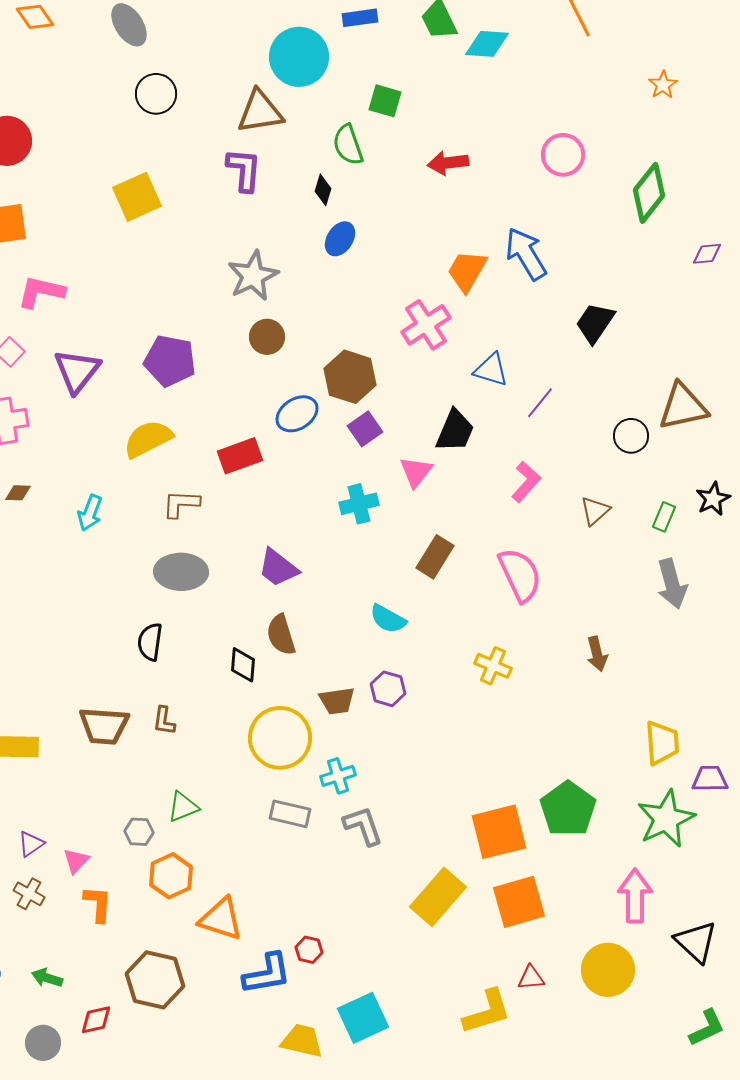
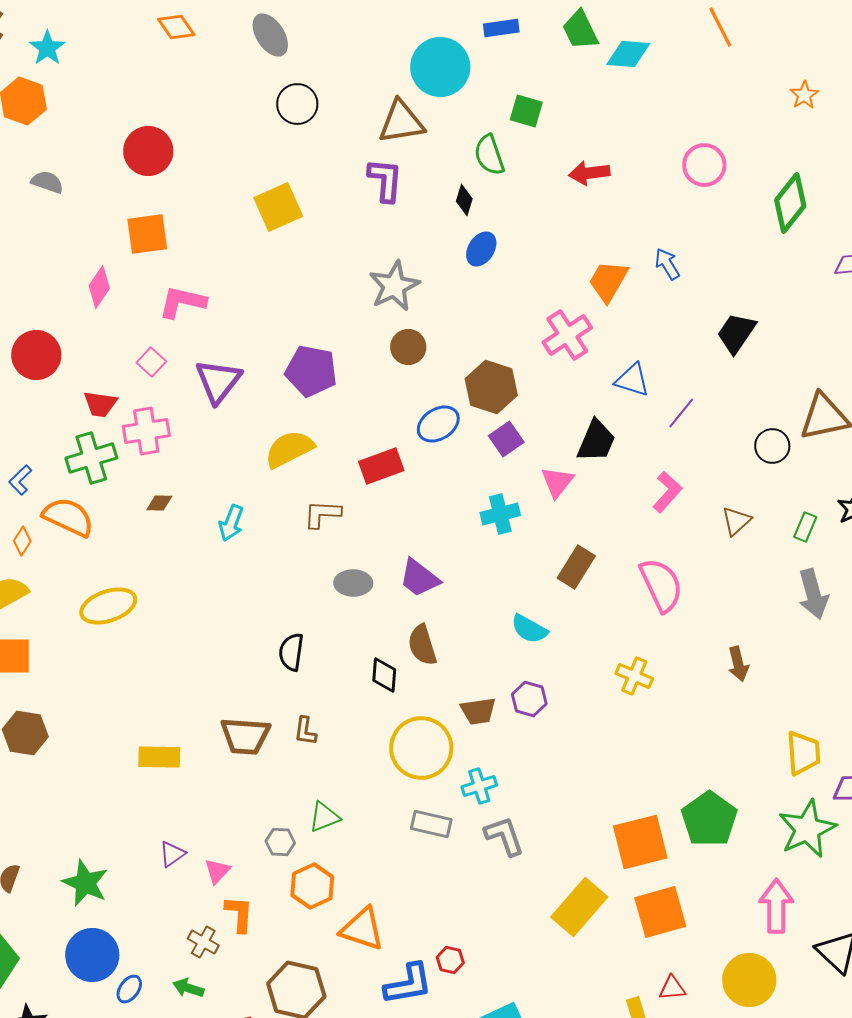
blue arrow: (526, 254) -> (667, 264), size x0.6
gray ellipse: (181, 572) -> (353, 583), moved, size x0.7
brown cross: (29, 894) -> (203, 942), moved

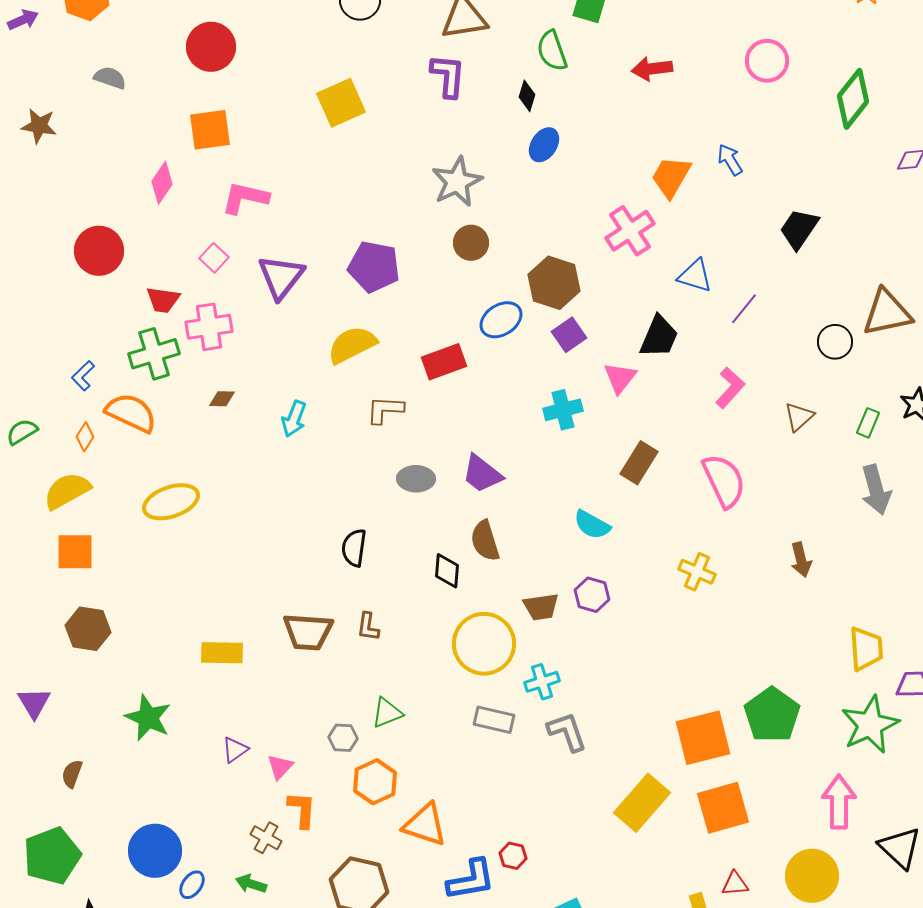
green star: (85, 883) -> (148, 718), moved

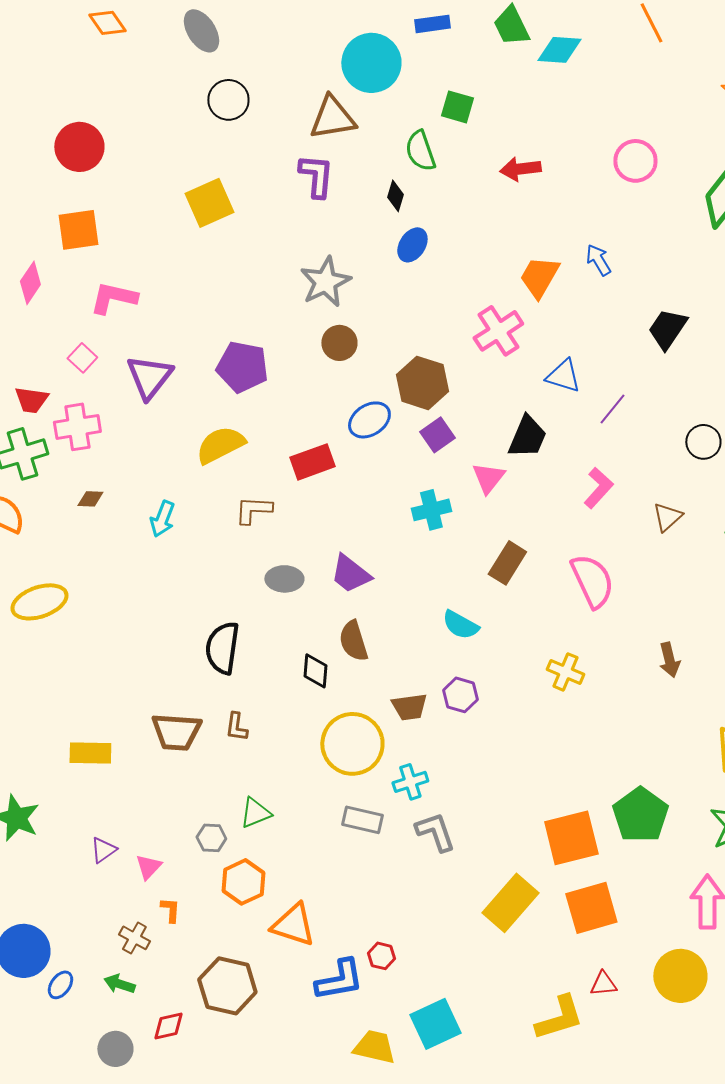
black semicircle: (354, 548) -> (222, 648), size x1.4
orange L-shape: (302, 810) -> (170, 910), size x0.7

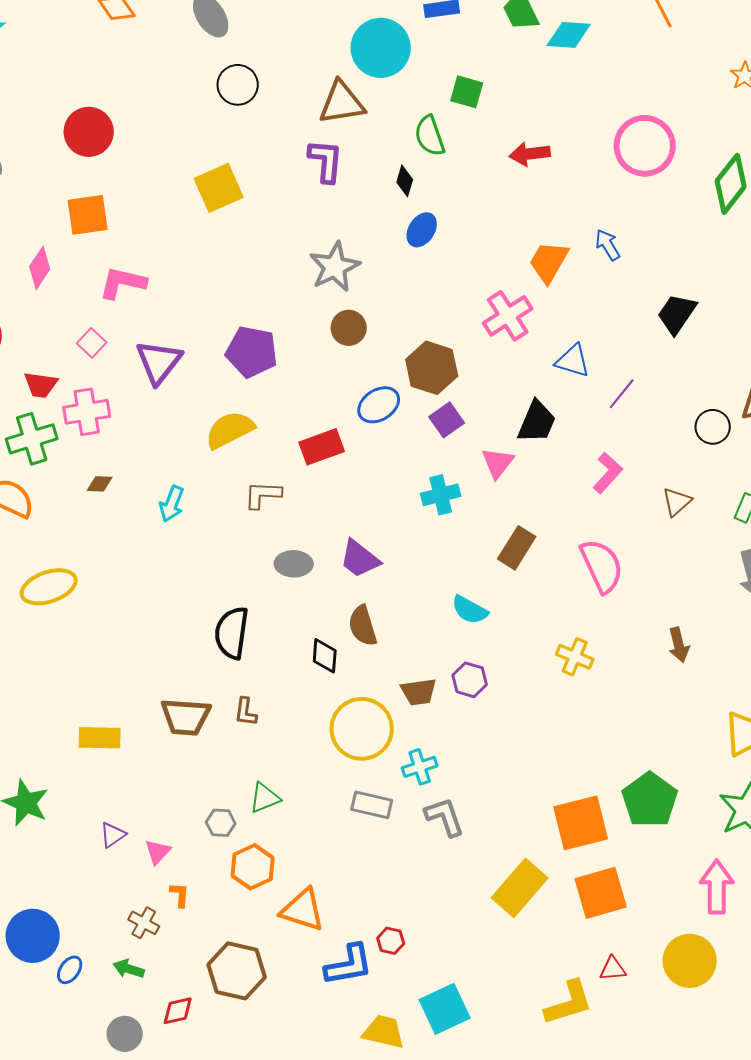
pink circle: (635, 161) -> (645, 146), size x1.4

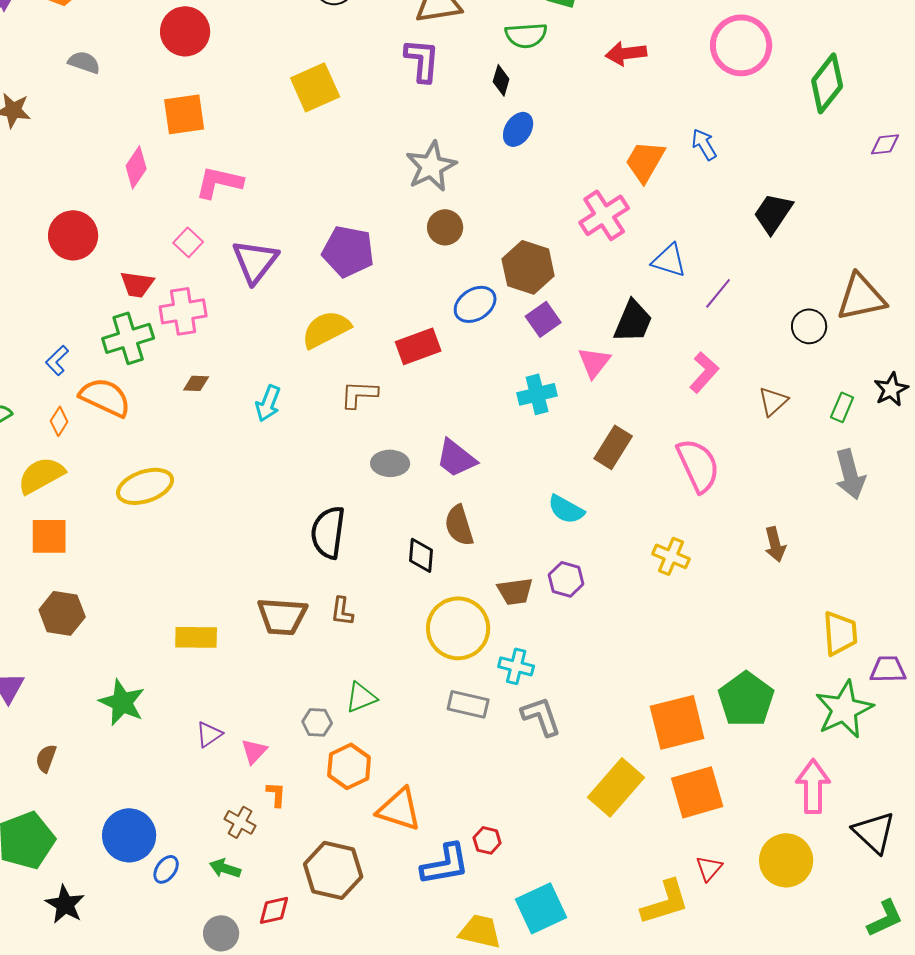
green semicircle: (430, 136) -> (526, 35), turned -75
cyan cross: (420, 767) -> (516, 666), turned 32
red triangle: (613, 969) -> (709, 868), turned -44

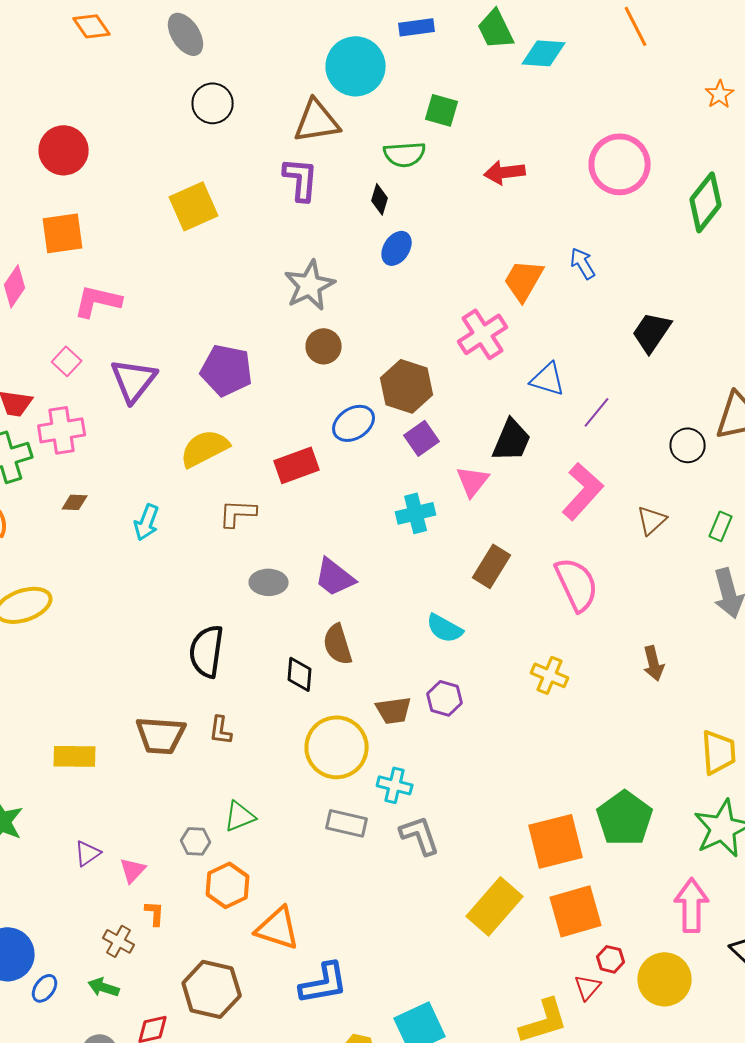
pink L-shape: (704, 372) -> (583, 491), size x1.4
red hexagon: (487, 840) -> (611, 959), moved

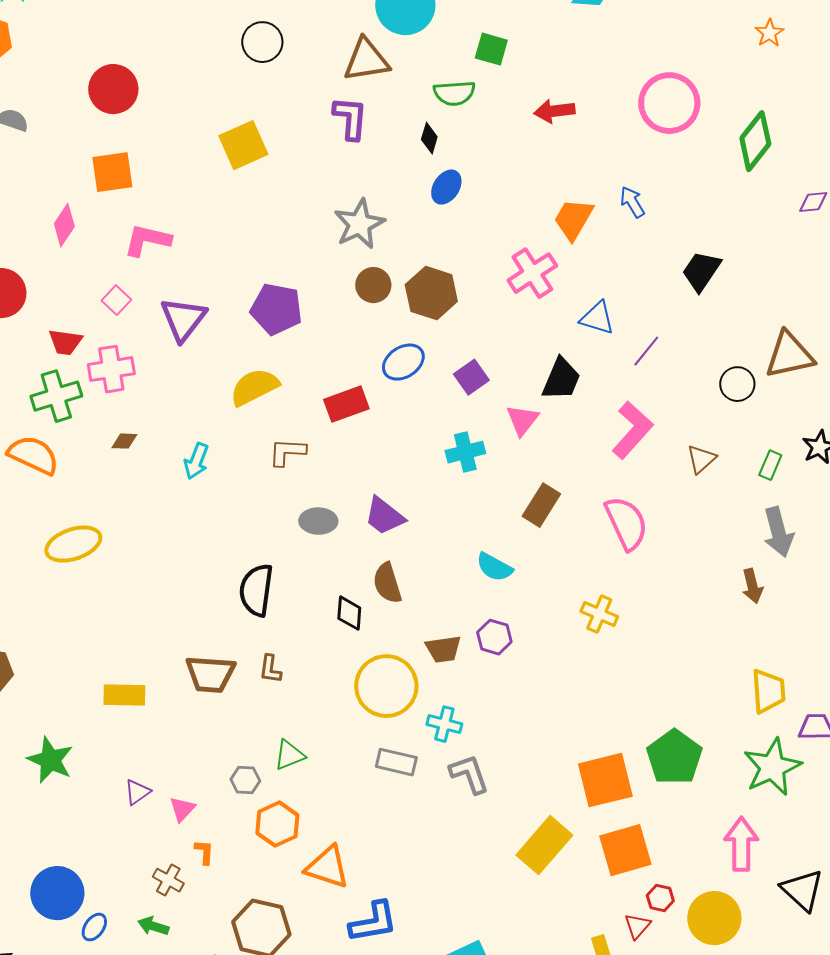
brown hexagon: (407, 386) -> (431, 293), moved
brown arrow: (654, 663) -> (752, 586), moved

